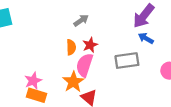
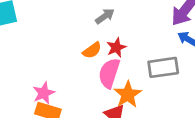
orange semicircle: (71, 47) -> (92, 50), turned 56
orange star: (73, 82) -> (128, 94), moved

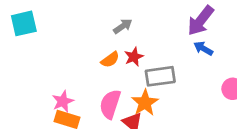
gray rectangle: (163, 67) -> (160, 76), moved
pink semicircle: (109, 73) -> (110, 104), moved

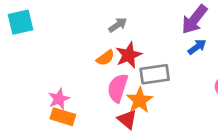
blue arrow: (203, 48) -> (197, 47), turned 114
red star: (134, 57) -> (129, 55), size x1.4
pink semicircle: (110, 104) -> (118, 88), moved

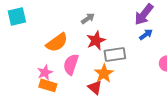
orange semicircle: (105, 58) -> (57, 42), moved, size x1.6
pink semicircle: (118, 88) -> (71, 64), moved

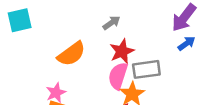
pink semicircle: (71, 64) -> (118, 76), moved

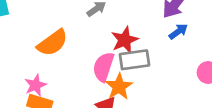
red star: (122, 51) -> (125, 40), moved

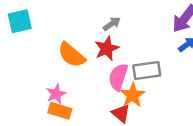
red star: (125, 40) -> (107, 48), moved
orange semicircle: (52, 43) -> (72, 55), turned 76

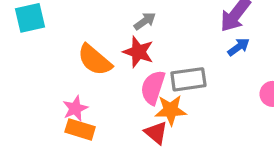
red star: (107, 48) -> (138, 52), turned -30
orange star: (133, 95) -> (171, 110), turned 30

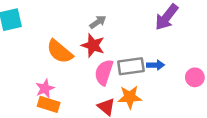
blue arrow: (239, 47) -> (156, 65), moved, turned 35
orange star: (171, 110) -> (130, 97), moved

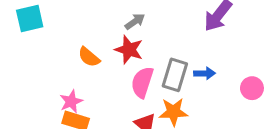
orange semicircle: (60, 52) -> (89, 57), size x0.7
gray rectangle: (131, 66) -> (175, 75), turned -65

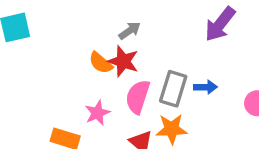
orange semicircle: (89, 57) -> (101, 63), moved
pink star: (71, 102) -> (97, 113), moved

